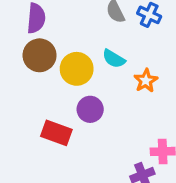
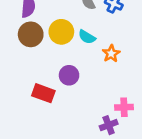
yellow circle: (77, 69) -> (61, 32), moved

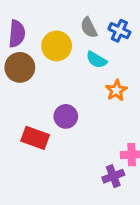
yellow circle: (61, 32) -> (57, 46), moved
cyan semicircle: (87, 37) -> (96, 60), moved

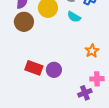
orange star: (116, 90) -> (92, 51), moved
purple circle: (66, 116) -> (54, 70), moved

